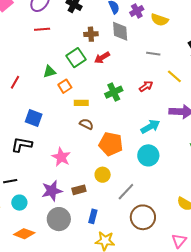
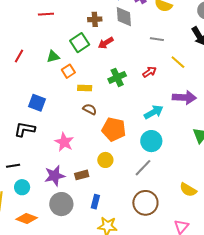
red line: (15, 82) -> (19, 56), moved
gray line: (126, 192) -> (143, 168), moved

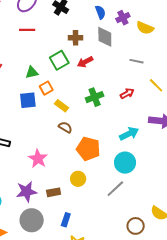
yellow rectangle: (85, 88) -> (62, 106), turned 32
blue square: (37, 103) -> (28, 100), moved, turned -30
brown circle: (145, 203) -> (136, 226), moved, size x0.7

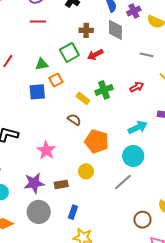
yellow rectangle: (62, 106) -> (83, 98), moved

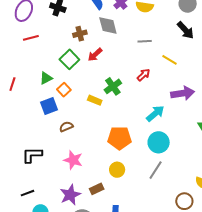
brown semicircle: (74, 120) -> (66, 127), moved, turned -40

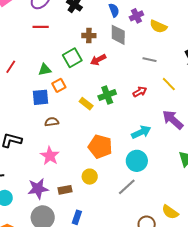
purple arrow: (183, 93) -> (173, 120), turned -145

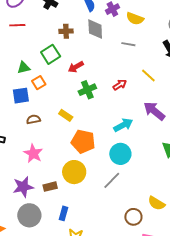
red arrow: (98, 60) -> (76, 67), moved
gray line: (150, 60) -> (128, 44), moved
yellow rectangle: (86, 104) -> (66, 115), moved
yellow circle: (90, 177) -> (74, 172), size x1.5

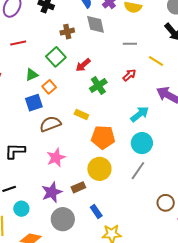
red line: (17, 25) -> (18, 43), moved
gray line: (128, 44) -> (130, 44), moved
brown semicircle: (33, 119) -> (50, 124), size x1.5
pink star: (33, 153) -> (56, 158), turned 30
blue rectangle: (64, 213) -> (96, 211), turned -40

